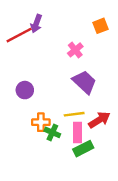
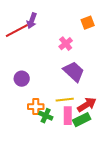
green rectangle: (83, 149) -> (82, 120), moved

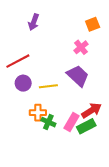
red line: (17, 31) -> (18, 61), moved
pink cross: (66, 44) -> (81, 47), moved
yellow line: (65, 100) -> (48, 86), moved
pink rectangle: (68, 116) -> (72, 122), turned 30

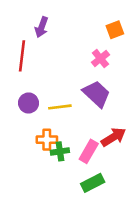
red line: (18, 61) -> (22, 56), moved, turned -55
green cross: (48, 122) -> (60, 151), turned -32
green rectangle: (86, 126) -> (93, 183), moved

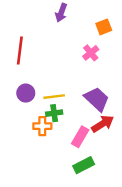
purple arrow: (42, 27) -> (61, 13), moved
purple trapezoid: (97, 94) -> (97, 99), moved
green cross: (60, 151) -> (54, 113), moved

